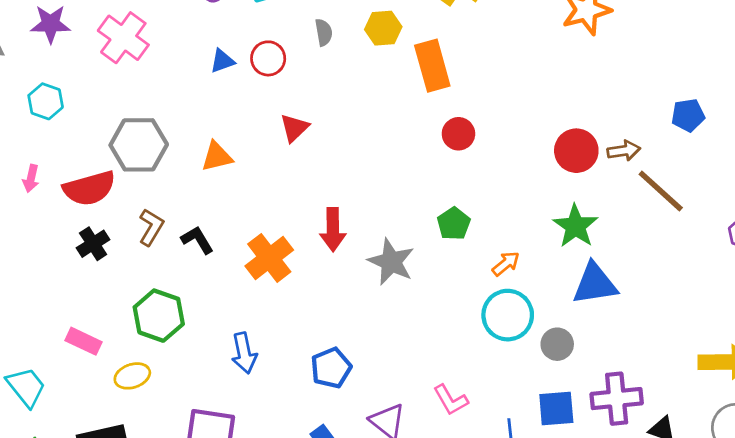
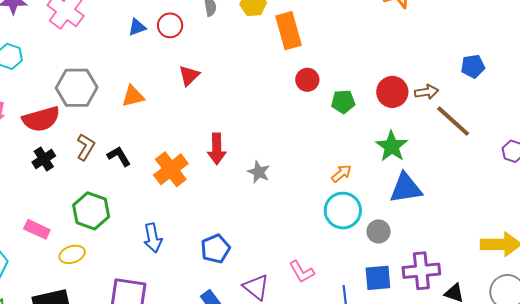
green pentagon: (454, 224) -> (343, 102), moved, turned 30
gray star: (391, 262) -> (259, 172), size x0.7

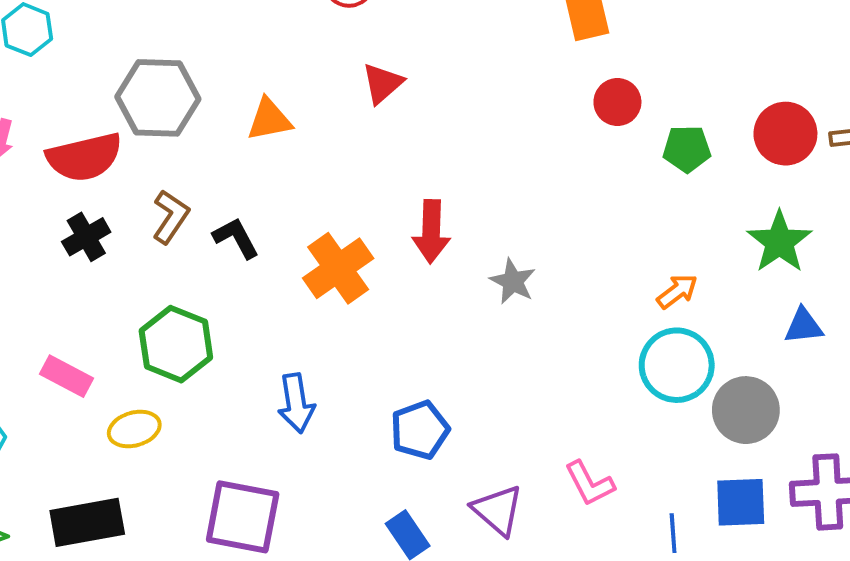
blue triangle: (406, 188) -> (804, 326), size x0.6
gray circle: (379, 231) -> (746, 410), size x1.4

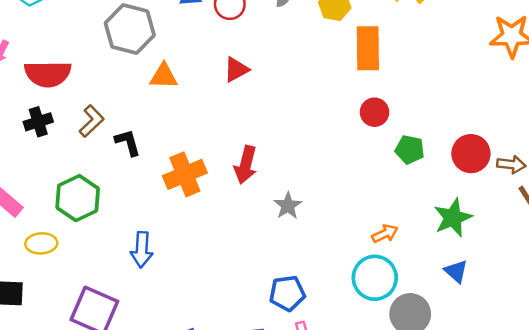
gray hexagon: (158, 98) -> (130, 29), moved
blue triangle: (804, 326) -> (456, 271), turned 35
blue pentagon: (420, 430) -> (287, 293), moved

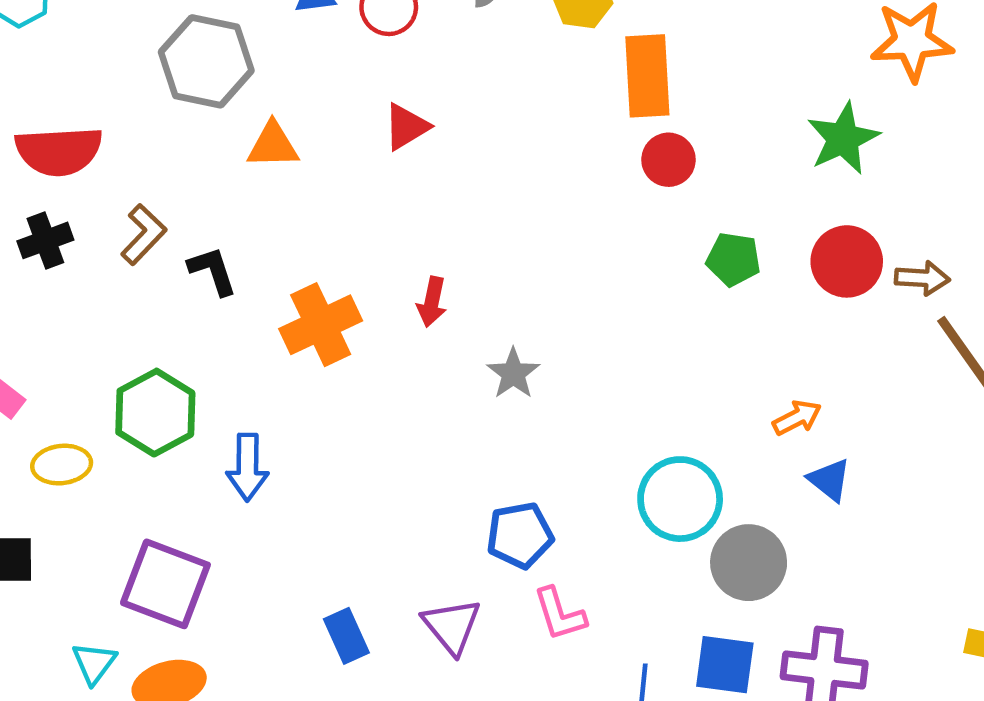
red circle: (375, 112) -> (669, 160), moved
red arrow: (246, 165) -> (432, 302), size x0.7
green hexagon: (78, 198) -> (155, 413), moved
green star: (453, 218) -> (843, 139), moved
orange arrow: (385, 234) -> (797, 418), moved

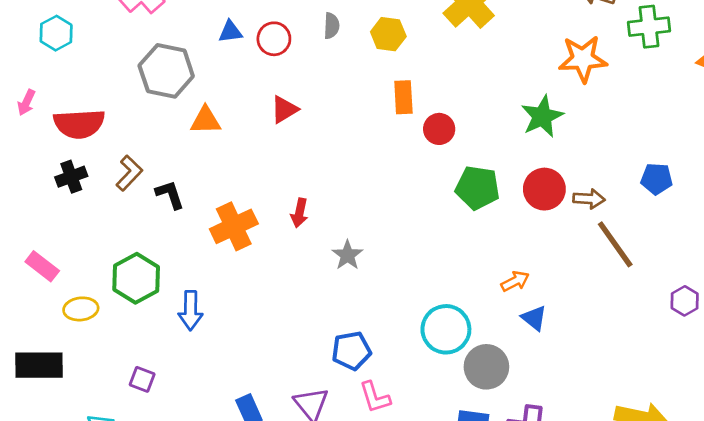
orange rectangle: (647, 76) -> (403, 97), moved, size x0.7
green pentagon: (733, 259) -> (477, 188), size x1.4
purple square: (165, 584) -> (142, 379), size x0.5

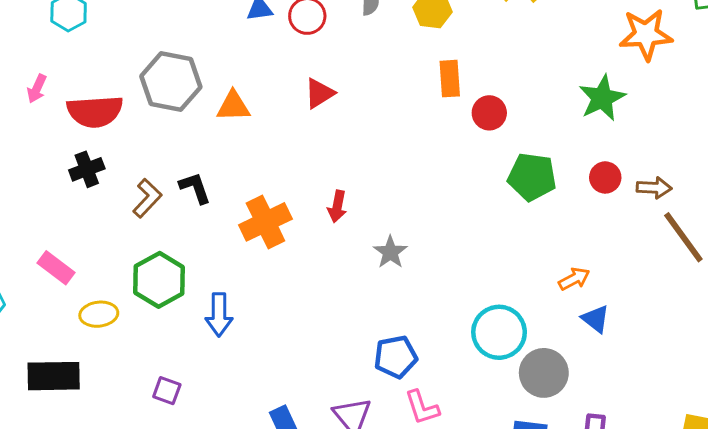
gray hexagon: (166, 71) -> (171, 82), moved
brown L-shape: (129, 173) -> (147, 198), moved
red circle: (544, 189) -> (605, 177), size x0.7

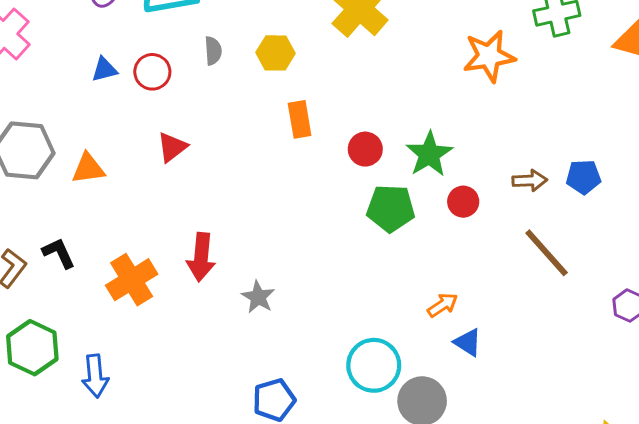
green star: (602, 98) -> (429, 154), moved
red circle: (489, 113) -> (365, 149), moved
brown arrow: (654, 188) -> (530, 180), moved
red arrow: (337, 206) -> (201, 257), size x1.5

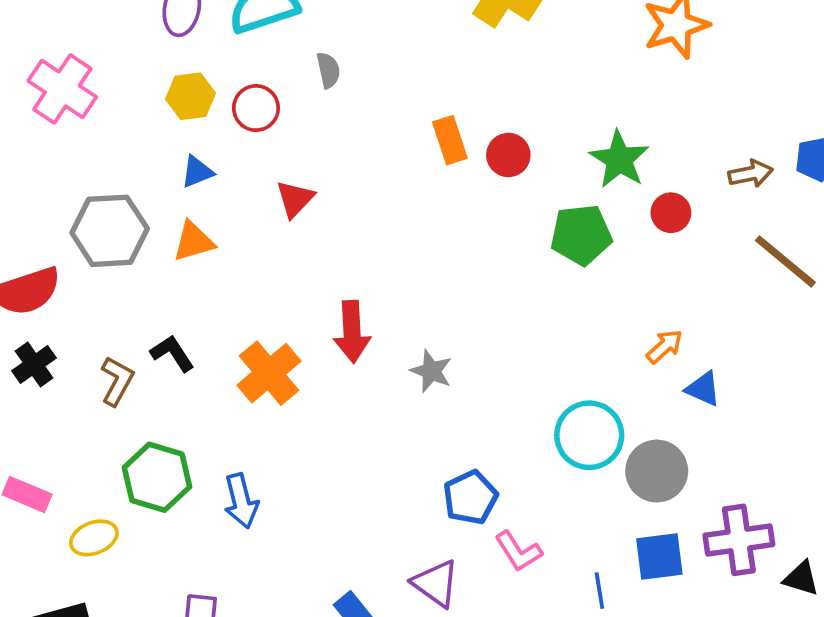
yellow hexagon: (276, 53) -> (191, 96), moved
blue triangle: (104, 70) -> (197, 172), moved
red circle: (365, 149) -> (508, 155), moved

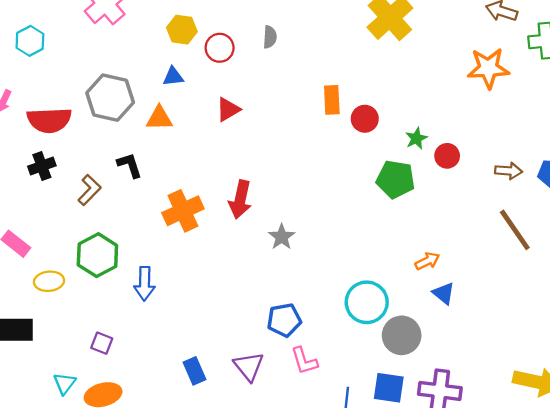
green star: (619, 159) -> (416, 138), moved, size x0.6
red circle: (671, 213) -> (447, 156), moved
black L-shape: (172, 353) -> (130, 165), moved

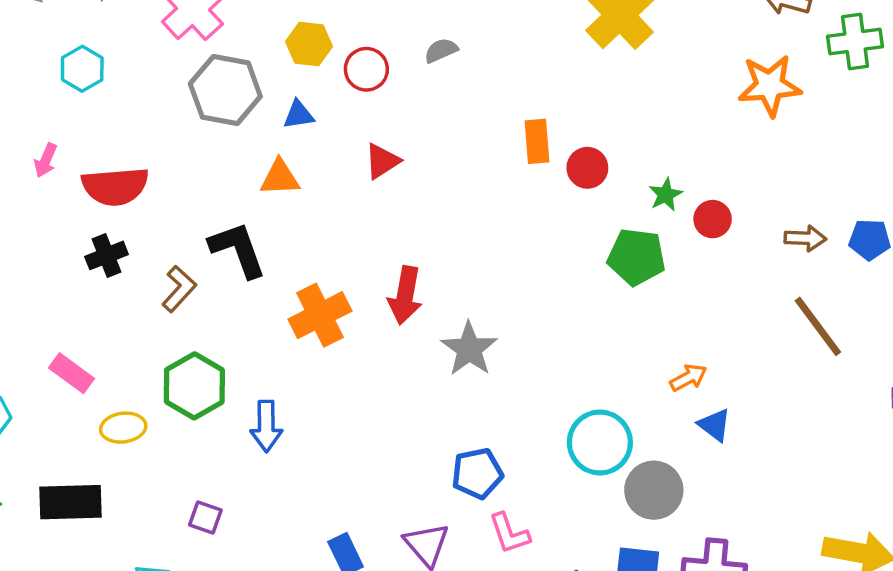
gray semicircle: (270, 37) -> (441, 50), turned -115
gray hexagon: (110, 98) -> (225, 90), moved
black L-shape: (130, 165) -> (238, 250), size x1.5
gray star: (282, 237) -> (469, 349), size x1.4

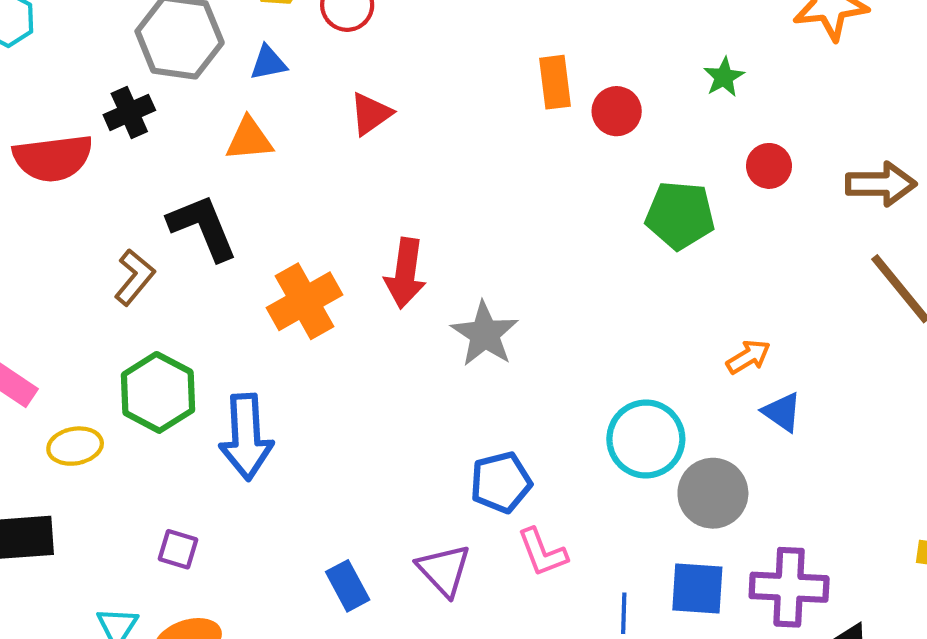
green star: (666, 195) -> (724, 77), moved
brown arrow: (805, 238) -> (881, 184), size x1.4
black cross: (107, 255) -> (129, 112), moved
blue arrow: (266, 426) -> (246, 437), size x1.4

